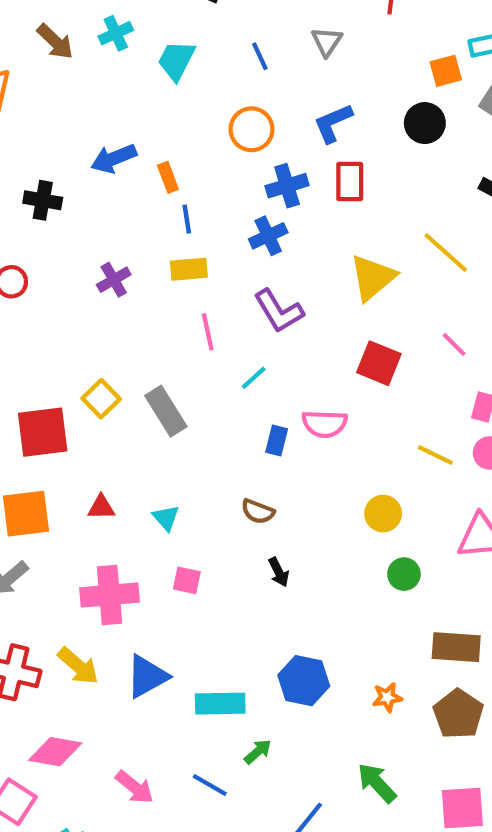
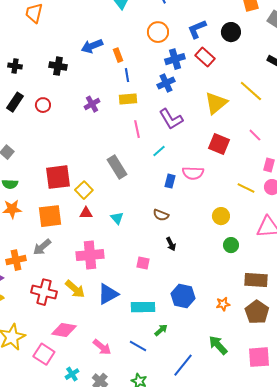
black circle: (425, 123) -> (231, 32), moved
red rectangle: (350, 182) -> (205, 57), turned -48
yellow square: (101, 399) -> (84, 190), moved
pink square: (187, 580) -> (143, 263), moved

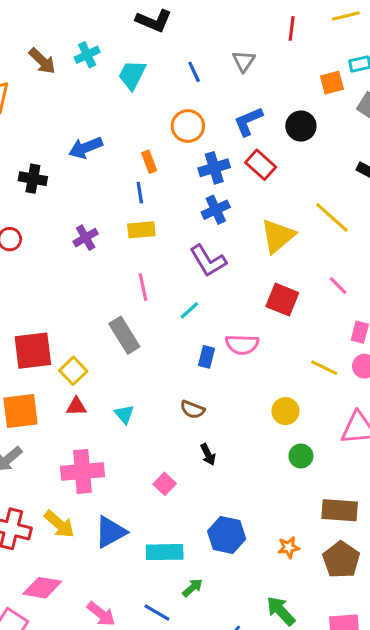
orange rectangle: (118, 55) -> (149, 162), moved
blue cross: (166, 83) -> (216, 210), moved
pink line: (137, 129) -> (143, 287), moved
pink square: (143, 263) -> (165, 484), turned 32

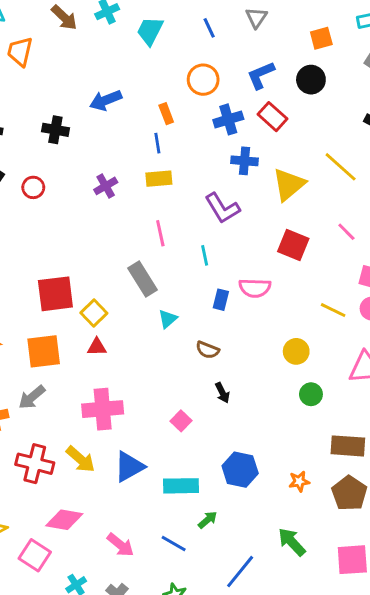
orange square: (332, 83) -> (321, 38), moved
blue cross: (216, 210) -> (245, 161), moved, turned 30
cyan line: (189, 310) -> (205, 255), turned -60
cyan triangle: (124, 414) -> (168, 319), moved, turned 30

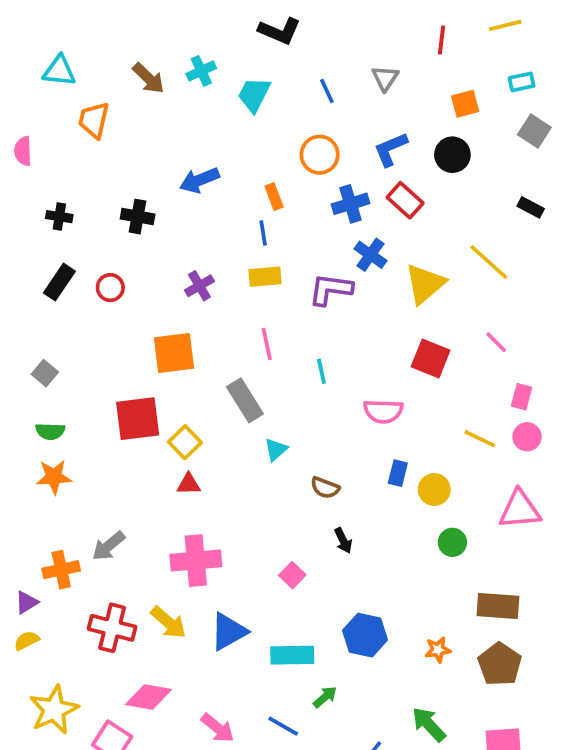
blue cross: (245, 161) -> (371, 255), turned 30
purple L-shape: (222, 208) -> (330, 289), moved, turned 129
blue rectangle: (221, 300) -> (398, 473), moved
orange square: (44, 351) -> (174, 353), moved

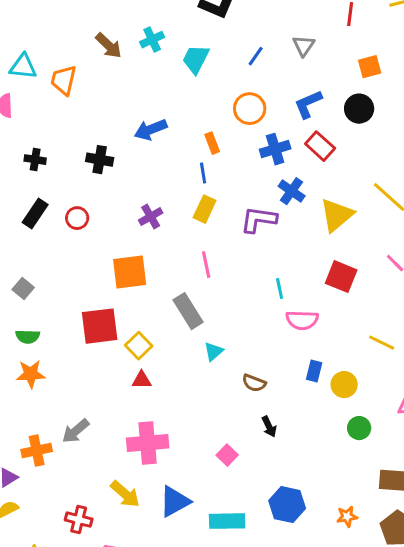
cyan triangle: (59, 71) -> (23, 67), moved
blue line: (327, 91) -> (256, 56), turned 60
yellow rectangle: (265, 277) -> (205, 209), turned -60
cyan line: (321, 371) -> (280, 289), moved
red cross: (112, 628) -> (79, 520), moved, size x0.7

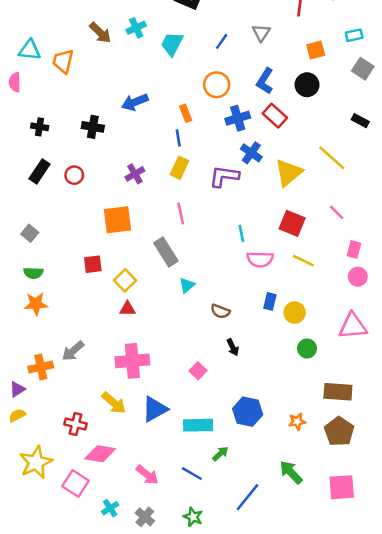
blue L-shape: (308, 104) -> (265, 81), turned -35
red square: (100, 326) -> (93, 264), size x0.6
yellow line: (382, 343) -> (303, 261), moved

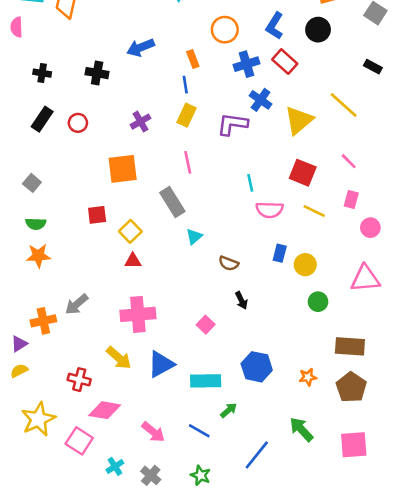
pink rectangle: (354, 249) -> (351, 200), moved

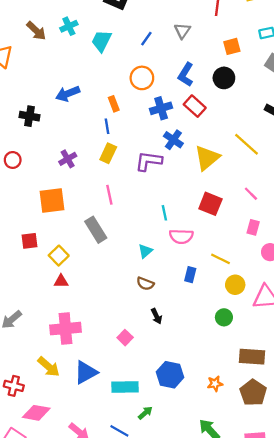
yellow line: (314, 211) -> (221, 259), moved
cyan triangle: (194, 237) -> (145, 251), moved
yellow circle: (305, 265) -> (235, 285), moved

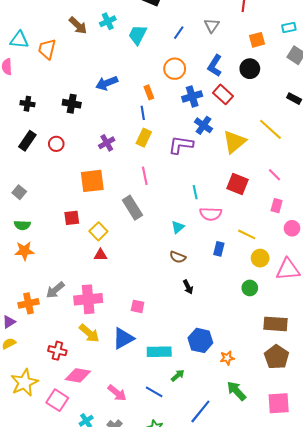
pink cross: (65, 329) -> (88, 299), moved
pink square: (125, 338) -> (138, 306), moved, turned -32
orange star: (215, 384) -> (227, 358), moved

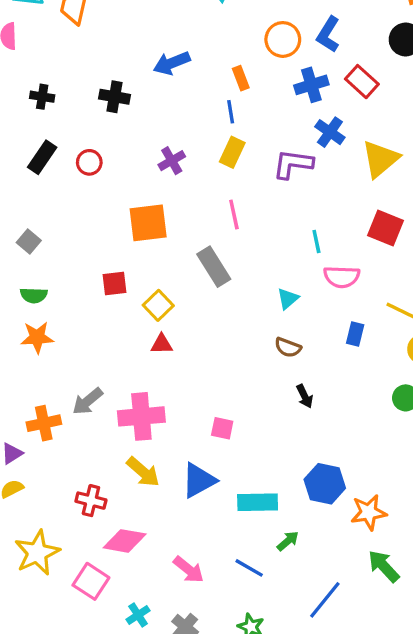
blue L-shape: (215, 66) -> (328, 34), moved
orange star: (227, 358) -> (369, 512), size x1.5

